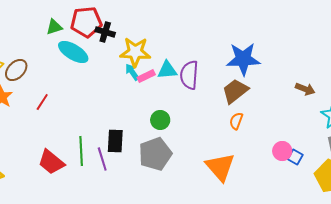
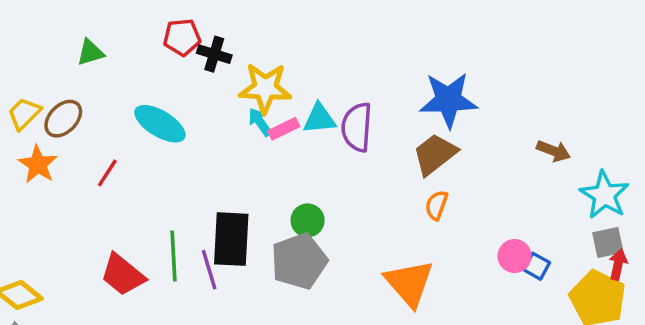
red pentagon: (86, 22) -> (182, 37), size x0.7
green triangle: (54, 27) -> (90, 52), moved
cyan ellipse: (73, 52) -> (160, 124), moved
green circle: (160, 120) -> (308, 220), moved
black rectangle: (115, 141) -> (231, 239), size x1.4

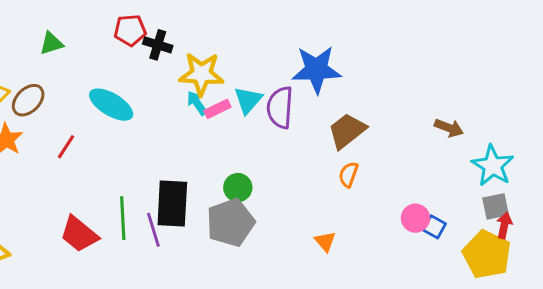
blue star: (448, 100) -> (316, 70), moved
cyan triangle: (319, 119) -> (248, 100), turned -44
orange triangle: (409, 283) -> (325, 241), size x0.5

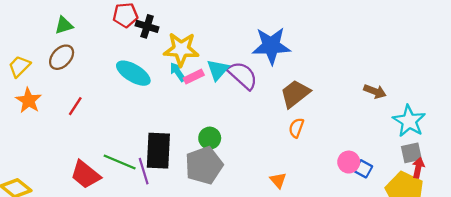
brown ellipse: (28, 100) -> (62, 57), moved
cyan ellipse: (111, 105) -> (133, 73), moved
purple semicircle: (280, 107) -> (243, 75), turned 128
green line: (123, 218) -> (120, 162), turned -64

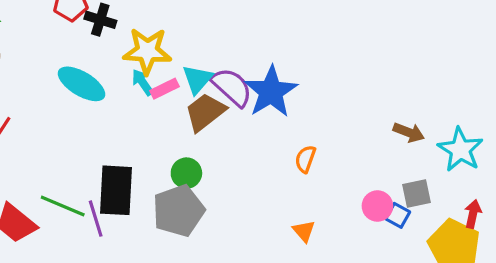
blue star: (271, 46) -> (271, 92), moved, turned -30
brown arrow: (375, 91) -> (409, 132), moved
brown trapezoid: (295, 94) -> (205, 112), moved
gray square: (411, 153) -> (417, 193), moved
orange triangle: (278, 180) -> (304, 231), moved

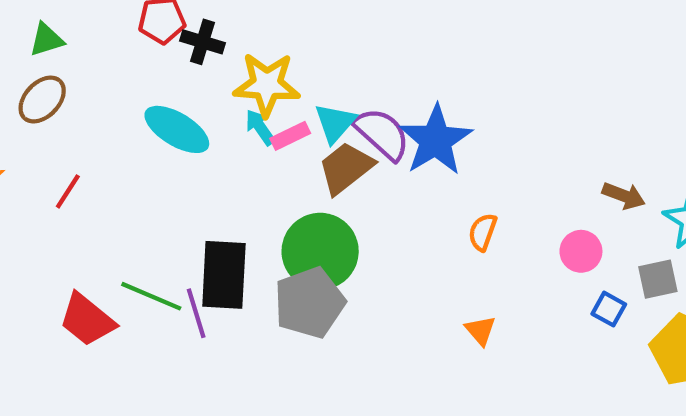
green circle: (186, 173) -> (320, 251), size x1.8
gray square: (417, 193) -> (658, 279), moved
pink circle: (377, 206) -> (581, 251), moved

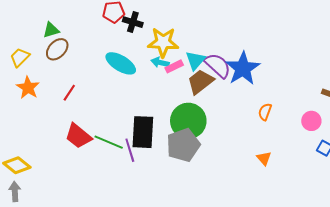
green triangle: (46, 40) -> (51, 30), moved
cyan arrow: (260, 127) -> (160, 62), turned -42
red trapezoid: (87, 320) -> (78, 136), moved

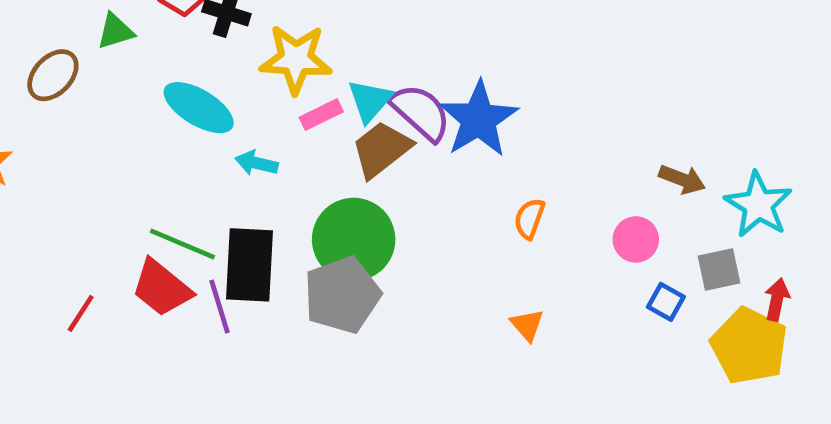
green triangle: (51, 30) -> (115, 31), moved
cyan arrow: (160, 62) -> (256, 163), moved
red line: (69, 93) -> (81, 313), moved
red trapezoid: (78, 136) -> (162, 288), moved
green line: (109, 142) -> (182, 244), moved

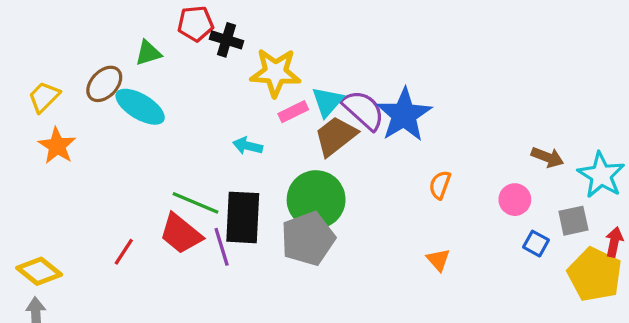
cyan ellipse: (199, 108) -> (140, 107), moved

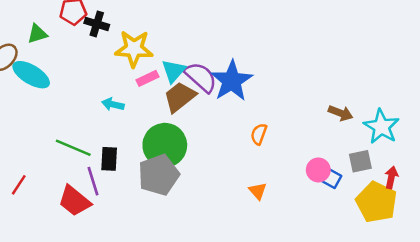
pink circle: (515, 200) -> (318, 170), moved
black rectangle: (243, 217) -> (109, 159), size x0.6
red trapezoid: (181, 234) -> (74, 201), moved

